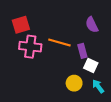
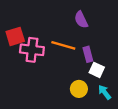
red square: (21, 25) -> (15, 36), moved
purple semicircle: (92, 25) -> (81, 20), moved

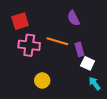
red square: (15, 36) -> (20, 21), moved
yellow circle: (79, 89) -> (42, 81), moved

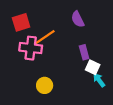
orange line: (57, 41) -> (45, 37), moved, turned -50
cyan arrow: (95, 84) -> (99, 80), moved

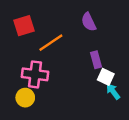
pink cross: (31, 48) -> (35, 74), moved
yellow circle: (45, 85) -> (25, 98), moved

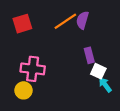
purple semicircle: (89, 22) -> (82, 20), turned 42
orange line: (51, 43) -> (65, 21), moved

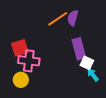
red square: (22, 24) -> (20, 48), moved
purple rectangle: (89, 55) -> (79, 49), size x1.5

